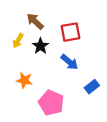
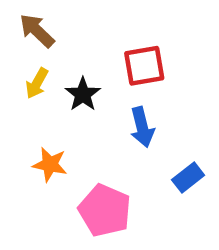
brown arrow: (35, 21) -> (37, 31), moved
blue arrow: (69, 62) -> (142, 127), turned 36

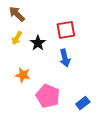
blue rectangle: (188, 178) -> (83, 103), moved

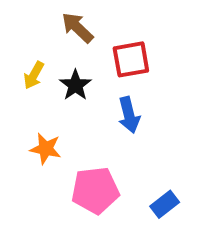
brown arrow: (17, 14) -> (77, 28), moved
pink pentagon: (48, 96) -> (95, 190), turned -30

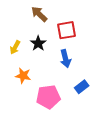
yellow arrow: (34, 75) -> (15, 47), moved
blue rectangle: (165, 204) -> (82, 87), moved

